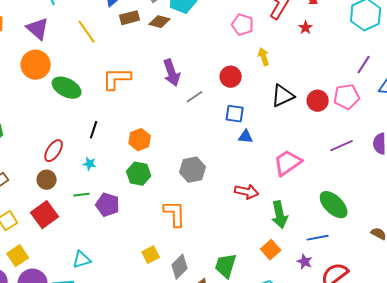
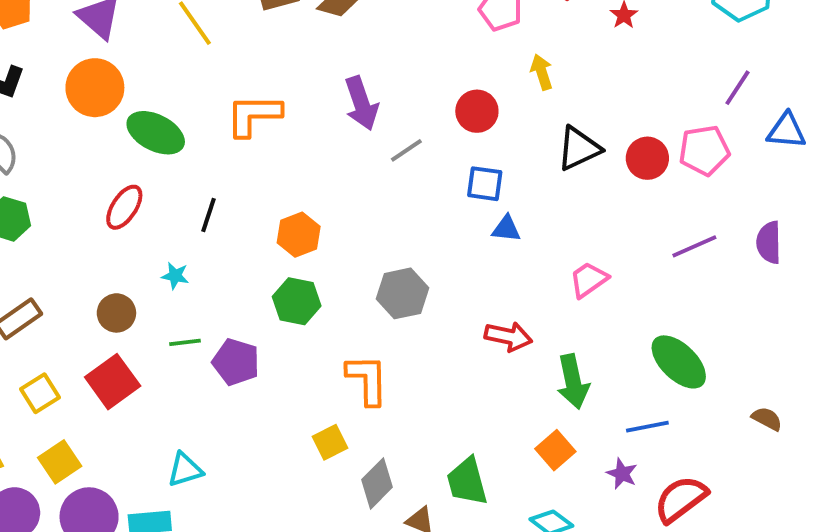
red ellipse: (54, 151) -> (124, 207), moved
pink trapezoid: (288, 163) -> (589, 280), size x0.7
cyan star: (90, 164) -> (175, 276), moved
yellow square: (151, 255) -> (330, 442), moved
green trapezoid: (226, 266) -> (467, 481), turned -32

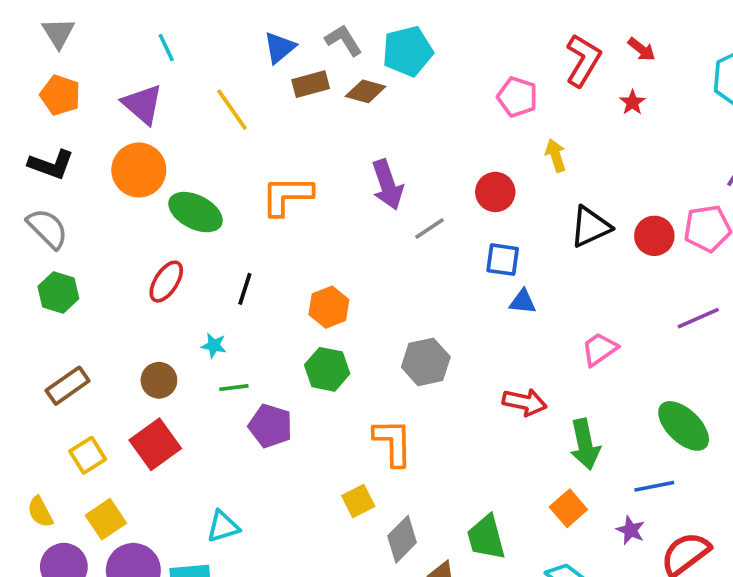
green line: (185, 342) -> (234, 388), moved

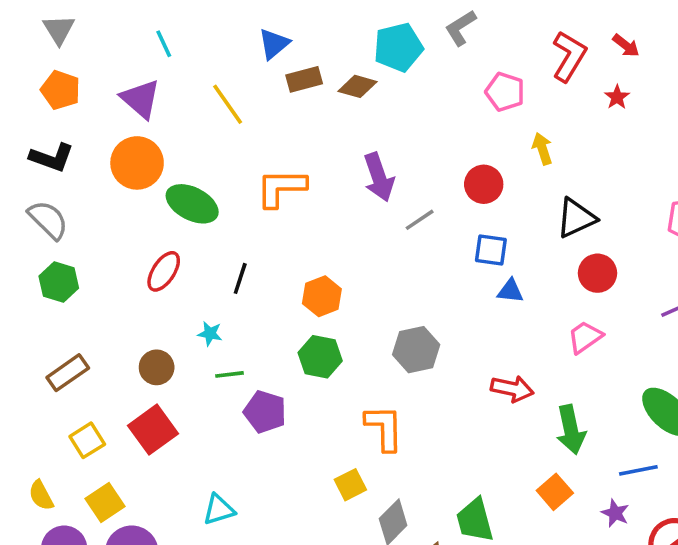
gray L-shape: (344, 40) -> (461, 28), moved, turned -90
red circle: (654, 236) -> (597, 273), moved

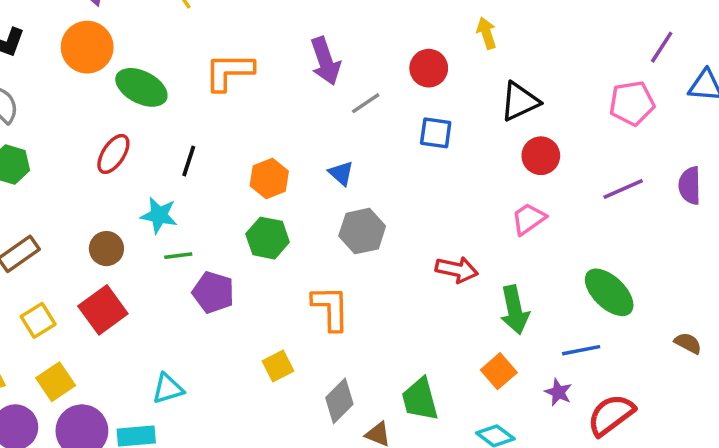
blue triangle: (510, 291) -> (341, 173), moved, turned 36
cyan star: (210, 334) -> (159, 215), size x1.5
yellow square: (350, 485) -> (278, 366), moved

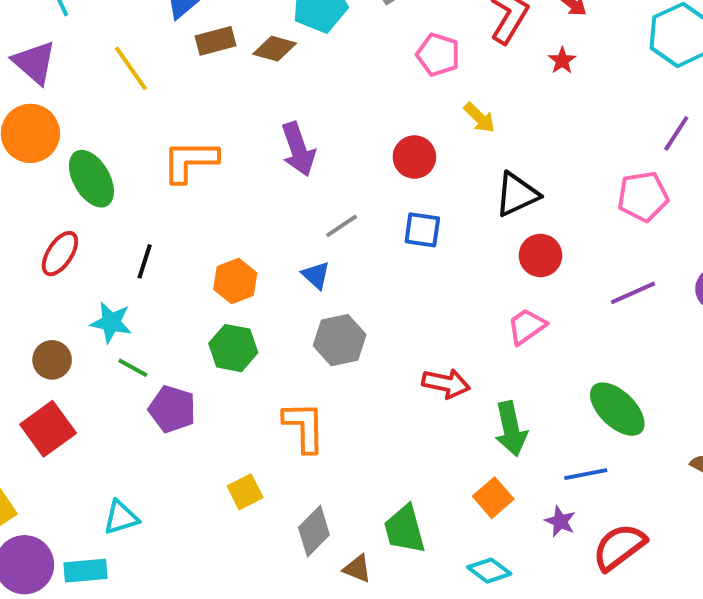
yellow arrow: (487, 33) -> (479, 118), turned 152
green ellipse: (141, 87) -> (91, 179), turned 33
gray line: (366, 103) -> (342, 226), moved
green line: (178, 256) -> (133, 368), turned 36

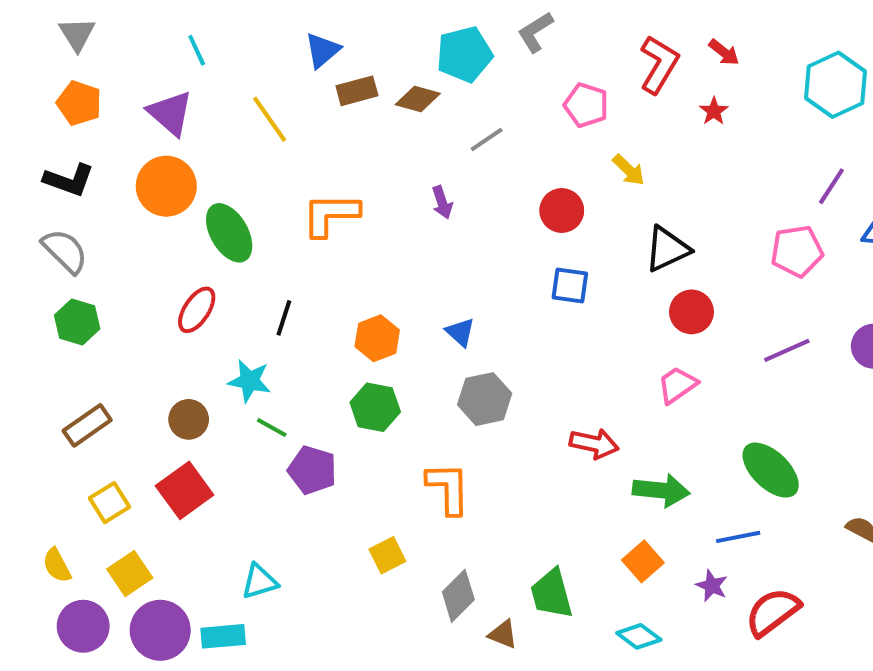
purple arrow: (298, 149) -> (442, 202), size x0.6
gray line: (342, 226) -> (487, 140), moved
green arrow: (511, 429) -> (661, 490), turned -72

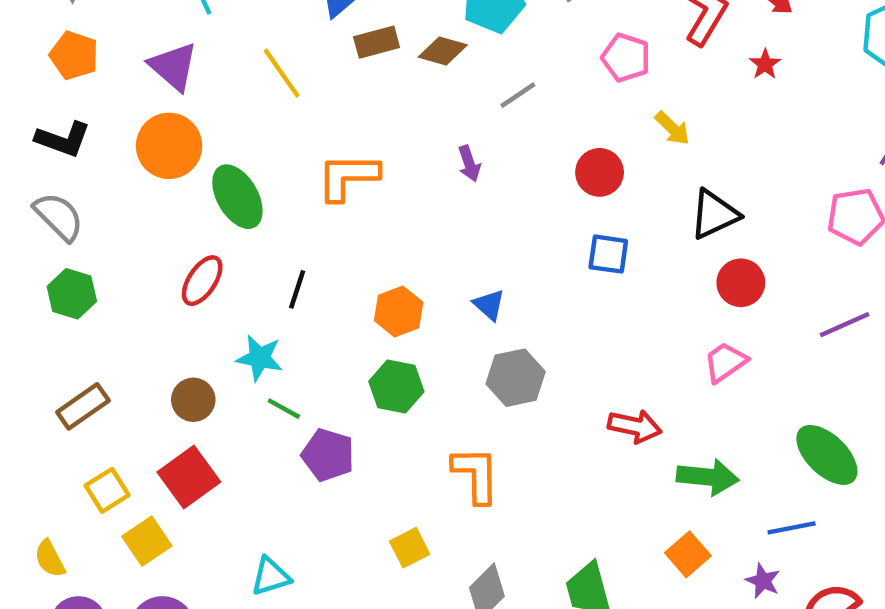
yellow square: (130, 573) -> (147, 541), moved

